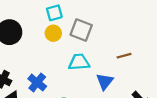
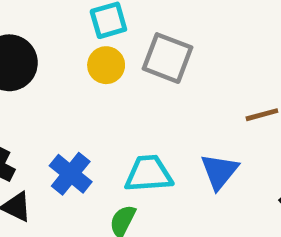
cyan trapezoid: (79, 62) -> (149, 174), moved

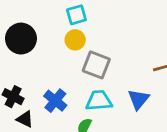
gray square: (167, 58) -> (96, 65), moved

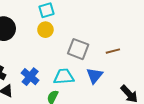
gray square: (96, 65) -> (78, 49), moved

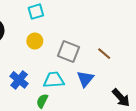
yellow circle: (45, 30) -> (35, 41), moved
brown line: (113, 51) -> (104, 54), turned 56

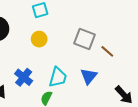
gray square: (68, 52) -> (85, 39), moved
cyan trapezoid: (54, 80) -> (58, 77), turned 110

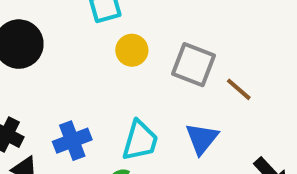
yellow circle: (39, 39) -> (132, 50), moved
blue cross: (24, 77) -> (72, 141), turned 30

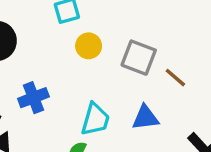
blue triangle: (202, 139) -> (145, 118), turned 44
blue cross: (72, 141) -> (33, 98), moved

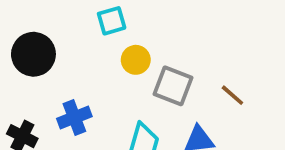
gray square: (139, 58) -> (173, 86), moved

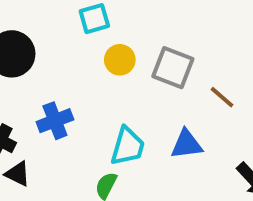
gray square: (173, 86) -> (173, 68), moved

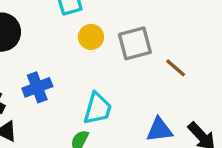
gray square: (173, 68) -> (135, 43), turned -36
blue triangle: (187, 144) -> (159, 130), moved

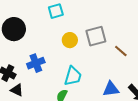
yellow circle: (91, 37) -> (70, 40), moved

